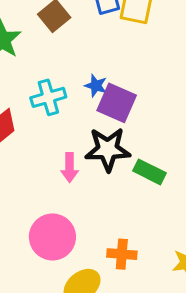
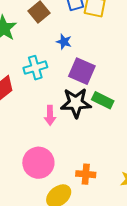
blue star: (96, 86) -> (64, 42), moved
green rectangle: (150, 172) -> (103, 100), moved

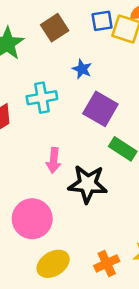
black star: (76, 103) -> (88, 184), moved
orange cross: (86, 174) -> (107, 263), moved, turned -36

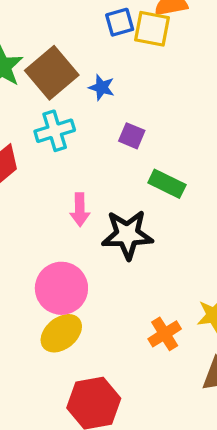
brown square: (55, 28) -> (52, 73), moved, size x1.4
purple square: (100, 109) -> (132, 136), size x0.6
yellow ellipse: (53, 264) -> (61, 333), moved

